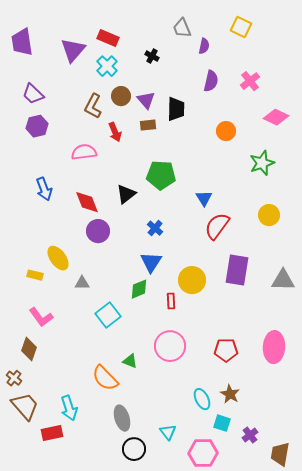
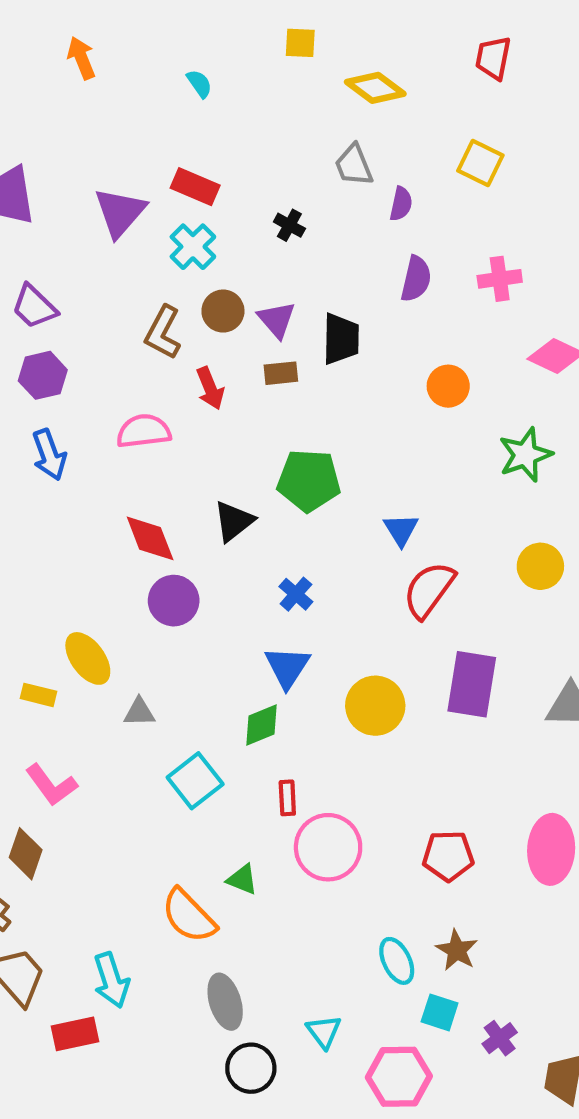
pink cross: (250, 81) -> (500, 279), turned 30
blue arrow: (44, 189) -> (49, 455), moved
red rectangle: (171, 301) -> (287, 798), moved

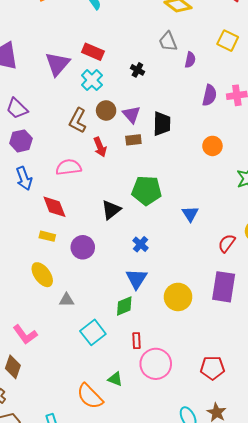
purple semicircle: (416, 279) -> (209, 95), moved
red diamond: (150, 538) -> (54, 207), moved
red semicircle: (429, 590) -> (227, 243), moved, size x0.7
yellow rectangle: (39, 695) -> (47, 236), moved

